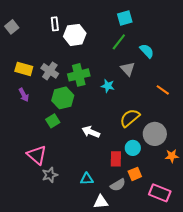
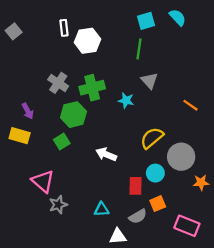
green line: (119, 42) -> (139, 49), turned -30
cyan semicircle: (147, 51) -> (178, 17), moved
yellow rectangle: (24, 69) -> (20, 136), moved

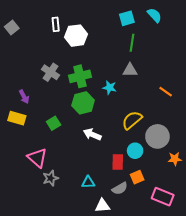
green line: (139, 49) -> (132, 43), moved
gray triangle: (149, 81) -> (130, 70), turned -49
green hexagon: (73, 115) -> (83, 103), moved

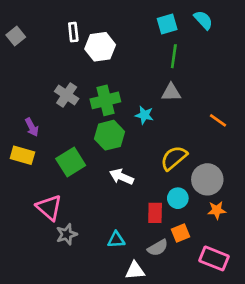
green square: (54, 123) -> (71, 162), size x1.5
orange star: (175, 159) -> (217, 210), moved

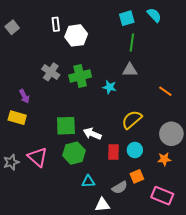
green hexagon: (109, 135) -> (74, 153), moved
green square: (71, 162) -> (66, 126), moved, turned 30
gray circle: (207, 179) -> (171, 134), moved
red rectangle: (155, 213) -> (114, 152), moved
gray star: (67, 234) -> (11, 162), moved

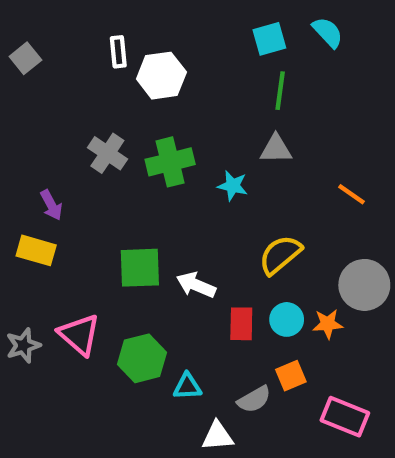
green hexagon: (74, 153) -> (142, 358), moved
orange star: (164, 159) -> (328, 324), moved

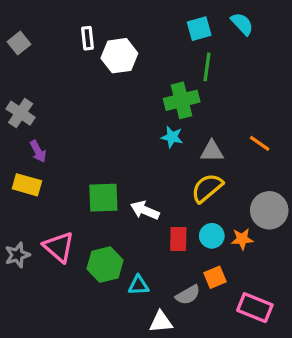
gray triangle: (276, 149) -> (212, 151), moved
gray cross: (107, 153) -> (21, 113), moved
green cross: (170, 162) -> (182, 100), moved

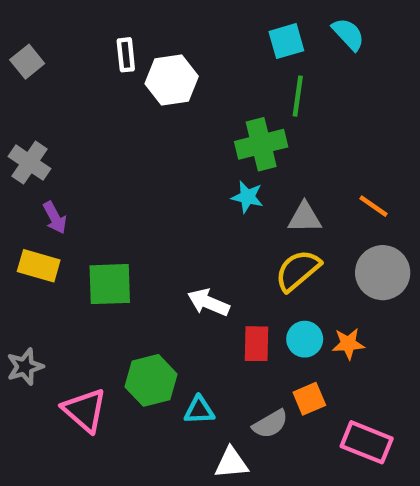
green square: (103, 198) -> (110, 284), moved
gray circle: (269, 210) -> (383, 273), moved
pink triangle: (59, 247) -> (85, 410), moved

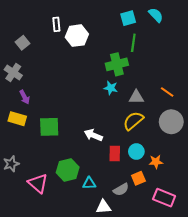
gray square: (27, 62) -> (22, 43), moved
orange star: (348, 344) -> (156, 162), moved

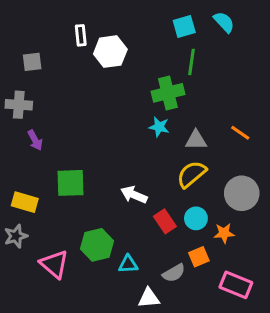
gray square: (22, 43) -> (32, 62), turned 32
gray cross: (13, 73) -> (19, 105), turned -30
yellow rectangle: (17, 119) -> (25, 202), moved
gray circle: (171, 122) -> (242, 193), moved
red rectangle: (115, 154) -> (165, 221), turned -35

